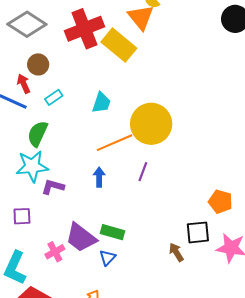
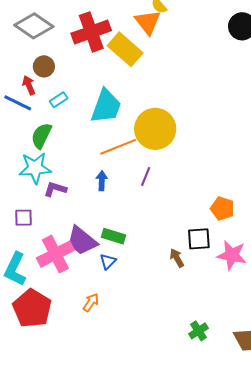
cyan trapezoid: (101, 103) -> (106, 106), size x1.6
pink cross: (55, 252) -> (55, 254), size x1.8

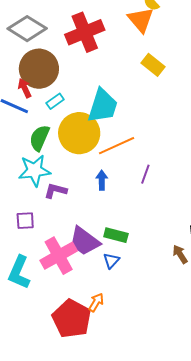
yellow rectangle: (125, 49) -> (153, 65), moved, size x0.7
brown circle: (44, 66) -> (39, 69), size x1.8
yellow circle: (155, 129) -> (79, 133), moved
red pentagon: (32, 308) -> (72, 319), moved

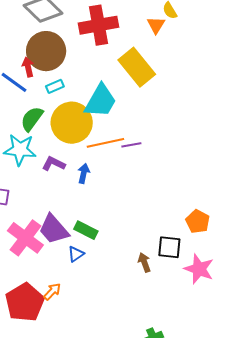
orange triangle: (141, 20) -> (156, 25), size x0.7
yellow rectangle: (153, 65) -> (137, 67), moved, size x1.6
purple line: (145, 174) -> (131, 145), moved, turned 48
purple L-shape: (55, 191) -> (54, 164), moved
pink cross: (59, 256) -> (25, 238), turned -36

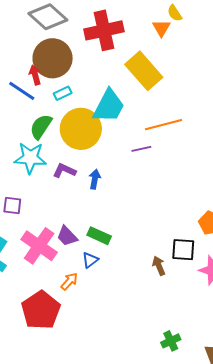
orange line: (105, 143) -> (163, 125), moved
purple trapezoid: (54, 229) -> (67, 236), size x0.7
orange arrow: (52, 292) -> (69, 281), moved

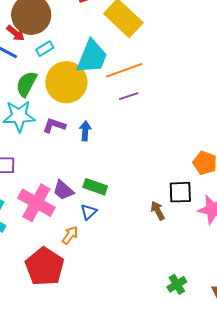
red arrow: (35, 75) -> (16, 33), turned 150
orange line: (163, 125) -> (124, 70), moved

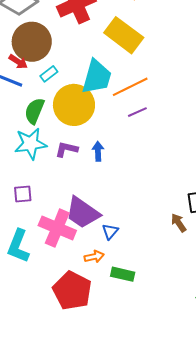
green rectangle: (95, 187) -> (123, 274), moved
purple trapezoid: (63, 190) -> (83, 213), size x1.6
orange arrow: (70, 235) -> (94, 257), turned 48

